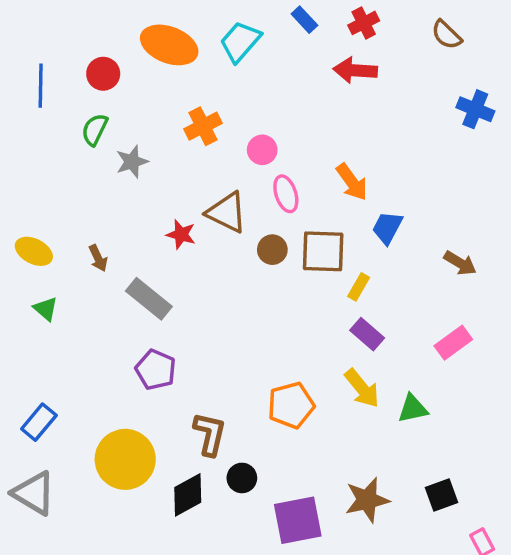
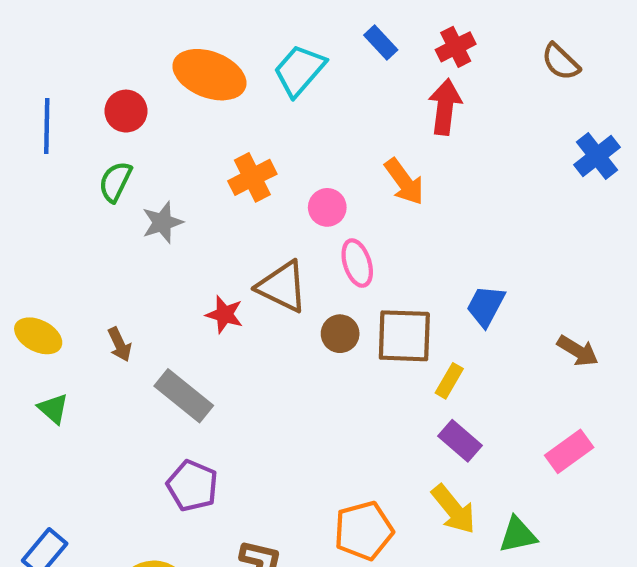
red arrow: (355, 70) -> (445, 107), turned 93
blue cross: (475, 109) -> (597, 156), turned 30
orange arrow: (352, 182) -> (404, 182), moved

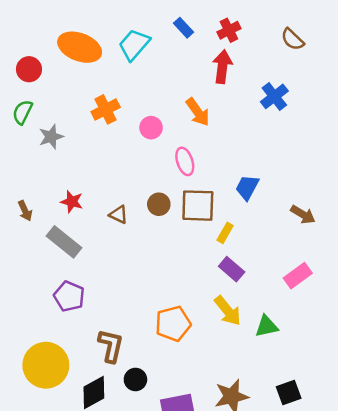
blue cross: (597, 156) -> (274, 96), moved
pink ellipse: (357, 263) -> (185, 161), moved
brown triangle: (282, 287) -> (119, 215), moved, size x0.6
red star: (224, 314) -> (72, 202), moved

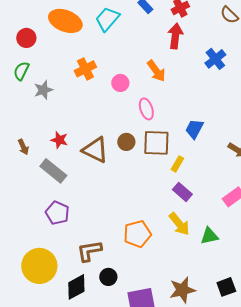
brown triangle: (119, 215) -> (95, 150), size x1.8
brown L-shape: (111, 346) -> (89, 251), turned -112

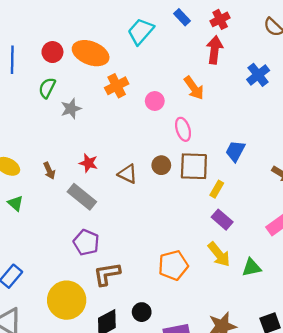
orange ellipse: (65, 21) -> (91, 53), moved
brown triangle: (95, 150) -> (128, 174), size x0.7
brown L-shape: (89, 251) -> (107, 274), moved

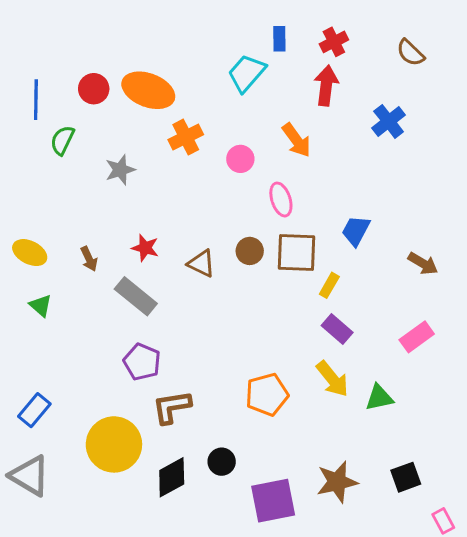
blue rectangle: (182, 17) -> (279, 39), turned 42
cyan trapezoid: (141, 31) -> (247, 73), moved
green semicircle: (47, 88) -> (62, 140), moved

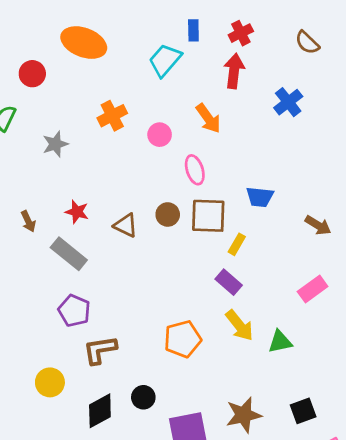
orange ellipse: (148, 90) -> (84, 43), moved
blue trapezoid: (356, 231) -> (260, 197), turned -112
purple rectangle: (337, 329) -> (229, 282), moved
yellow circle: (114, 444) -> (50, 382), size x0.6

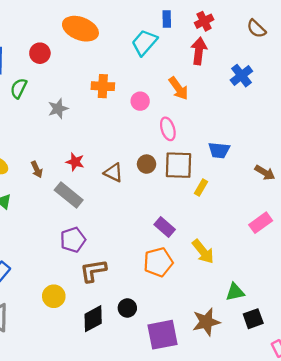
orange cross: (112, 116) -> (103, 86), turned 30
purple rectangle: (229, 282) -> (165, 227), moved
purple pentagon: (74, 311) -> (73, 240), turned 30
green triangle: (280, 342) -> (235, 292), moved

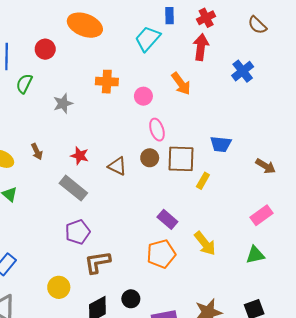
pink ellipse: (168, 129) -> (157, 130), moved
brown arrow: (37, 169) -> (37, 152), moved
green triangle: (235, 292) -> (255, 255), moved

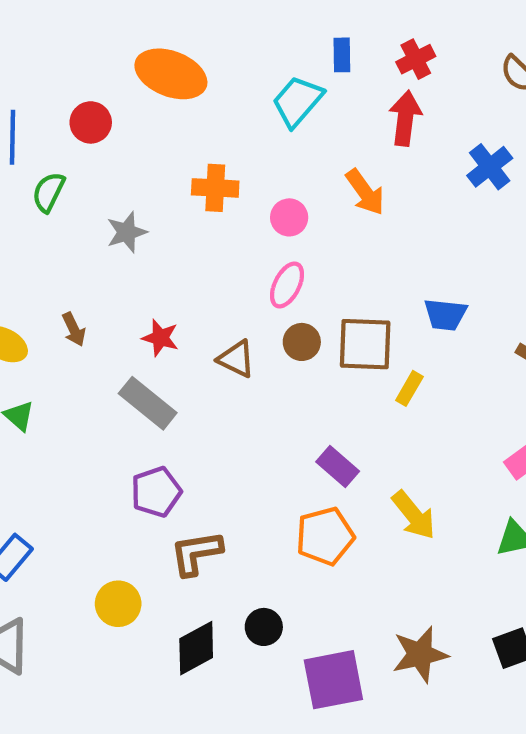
pink ellipse: (157, 130) -> (287, 285), moved, turned 45

